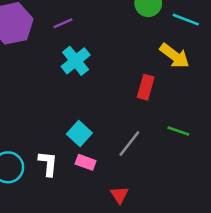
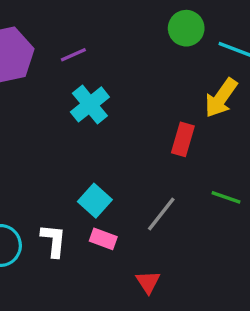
yellow arrow: (175, 56) -> (221, 98), turned 88

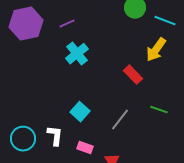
red rectangle: (183, 139) -> (133, 75), turned -60
pink rectangle: (103, 239) -> (85, 148), moved

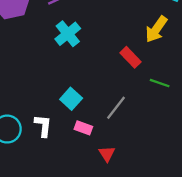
green line: (159, 110) -> (160, 83), moved
pink rectangle: (85, 148) -> (83, 128), moved

